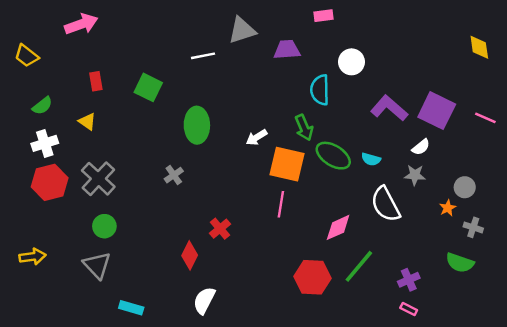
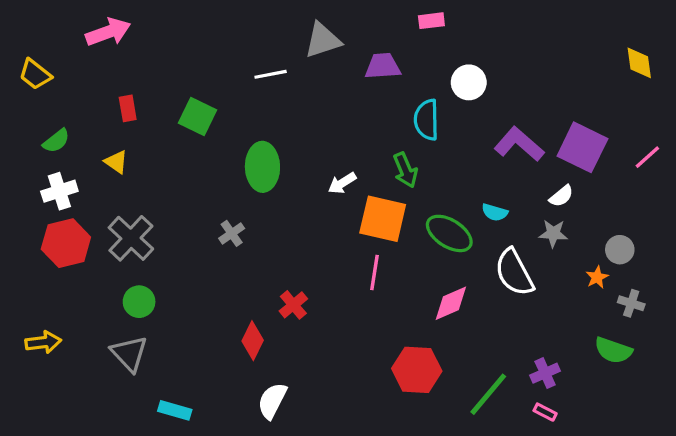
pink line: (485, 118) -> (647, 157), turned -65
green ellipse: (333, 156) -> (449, 233), moved
green line: (359, 266) -> (488, 394), moved

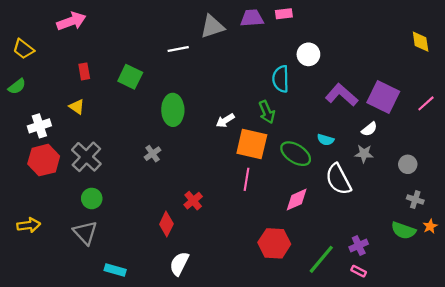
purple trapezoid: (383, 66) -> (252, 18), moved
green semicircle: (56, 141) -> (17, 86), moved
orange star: (597, 277) -> (430, 226), moved

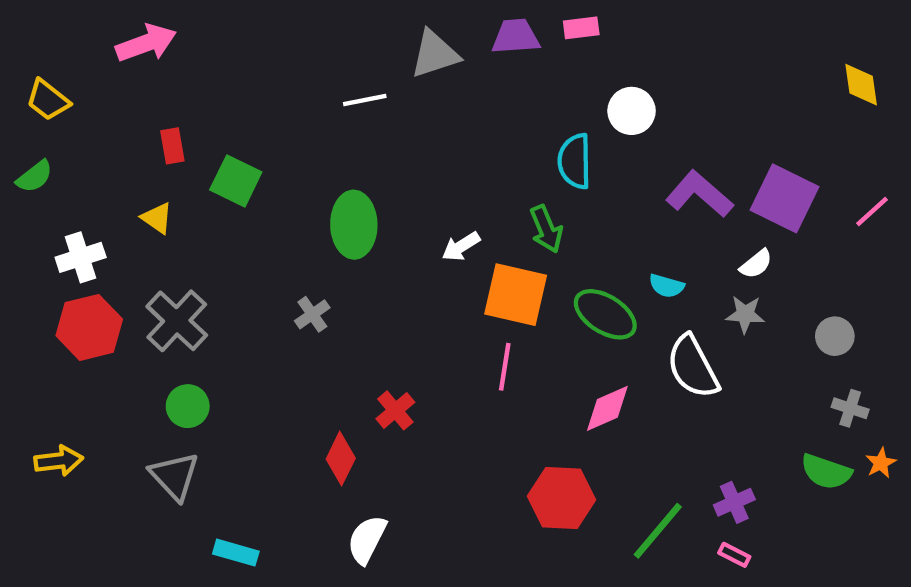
green square: (130, 77) -> (236, 181), moved

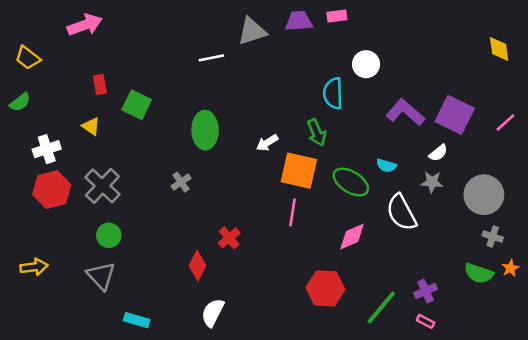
gray circle: (835, 336) -> (484, 195), size x1.8

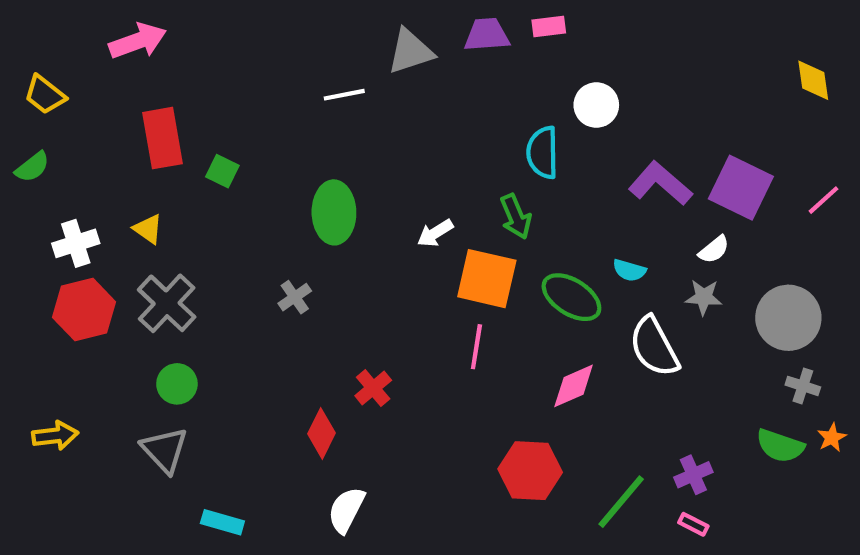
red rectangle: (100, 84) -> (163, 138), size x1.8
green square: (137, 105) -> (222, 171), size x0.7
yellow triangle: (91, 126) -> (148, 229), moved

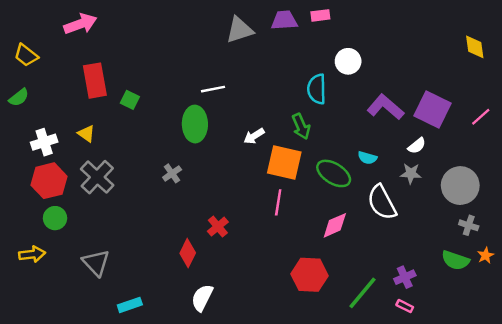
white line: (344, 95) -> (213, 89), moved
green circle: (177, 384) -> (55, 218), moved
cyan rectangle: (222, 522) -> (130, 305), turned -35

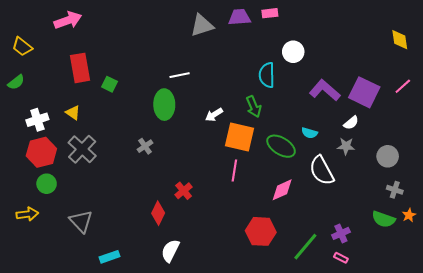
pink line: (481, 117) -> (403, 86), moved
gray circle: (460, 186) -> (388, 156), size x0.7

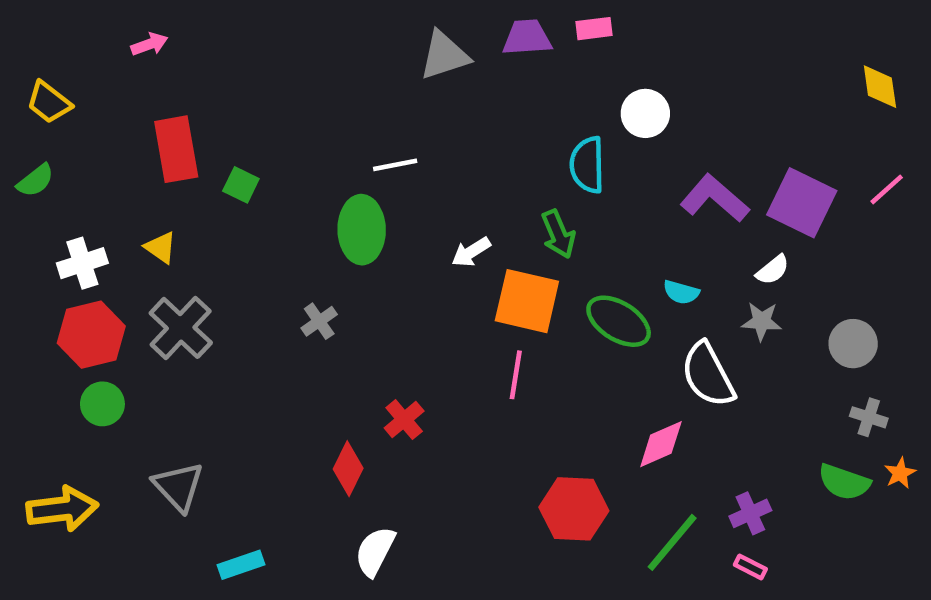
pink arrow: (68, 20) -> (149, 44), size x0.6
pink diamond: (282, 190) -> (661, 444), moved
yellow arrow: (27, 214) -> (62, 509), moved, size x1.4

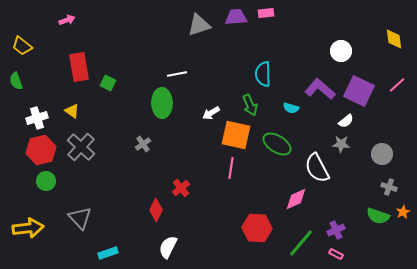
white circle: (645, 113) -> (341, 51), moved
green semicircle: (35, 180) -> (16, 81), turned 108
cyan semicircle: (681, 292) -> (291, 108), moved

